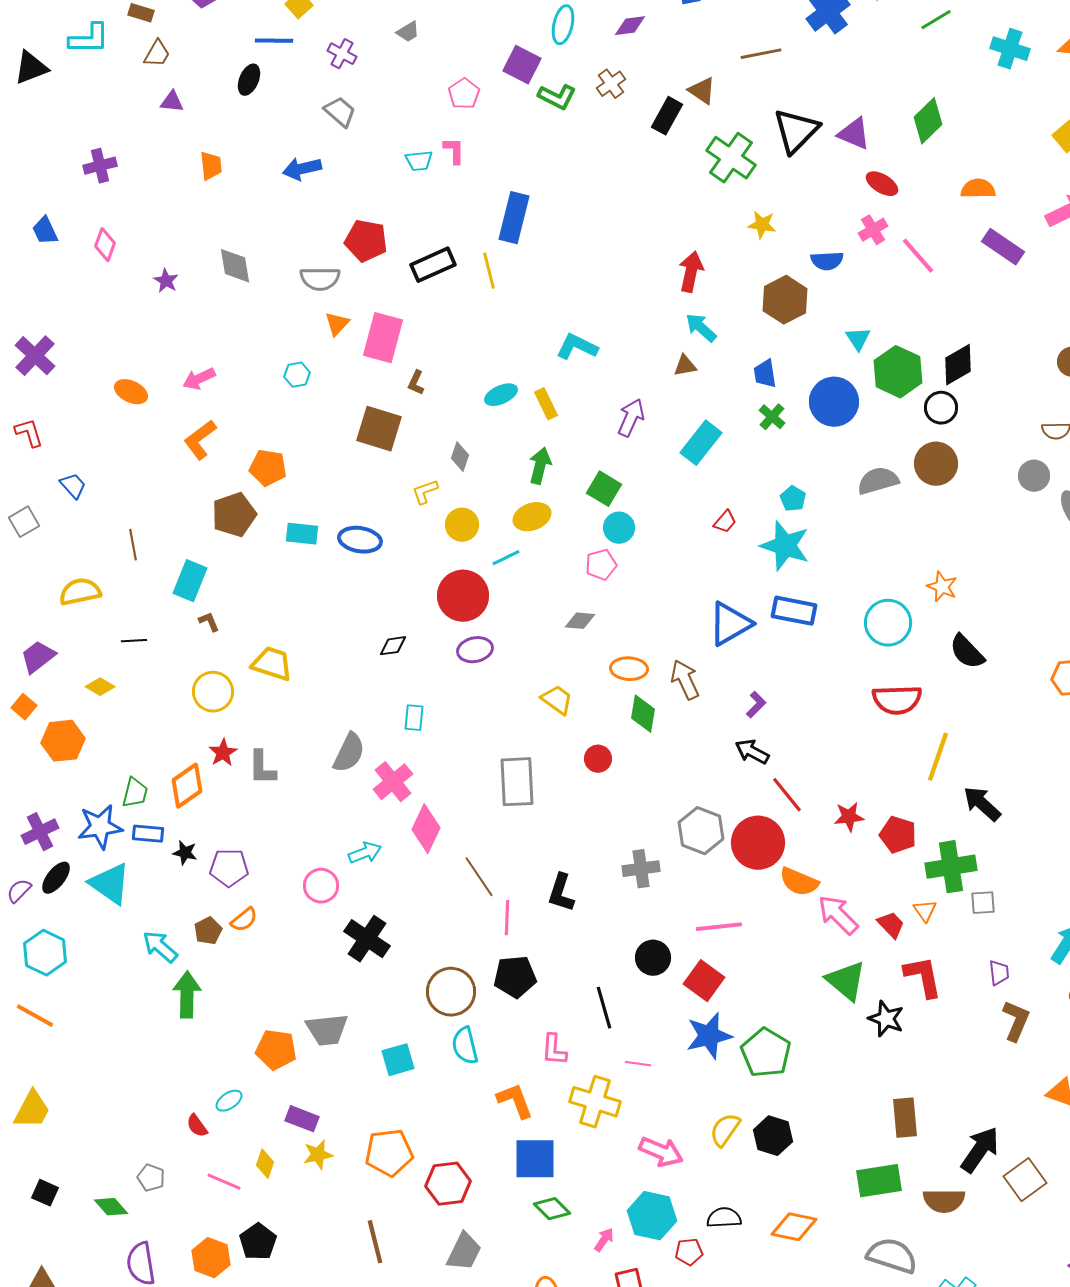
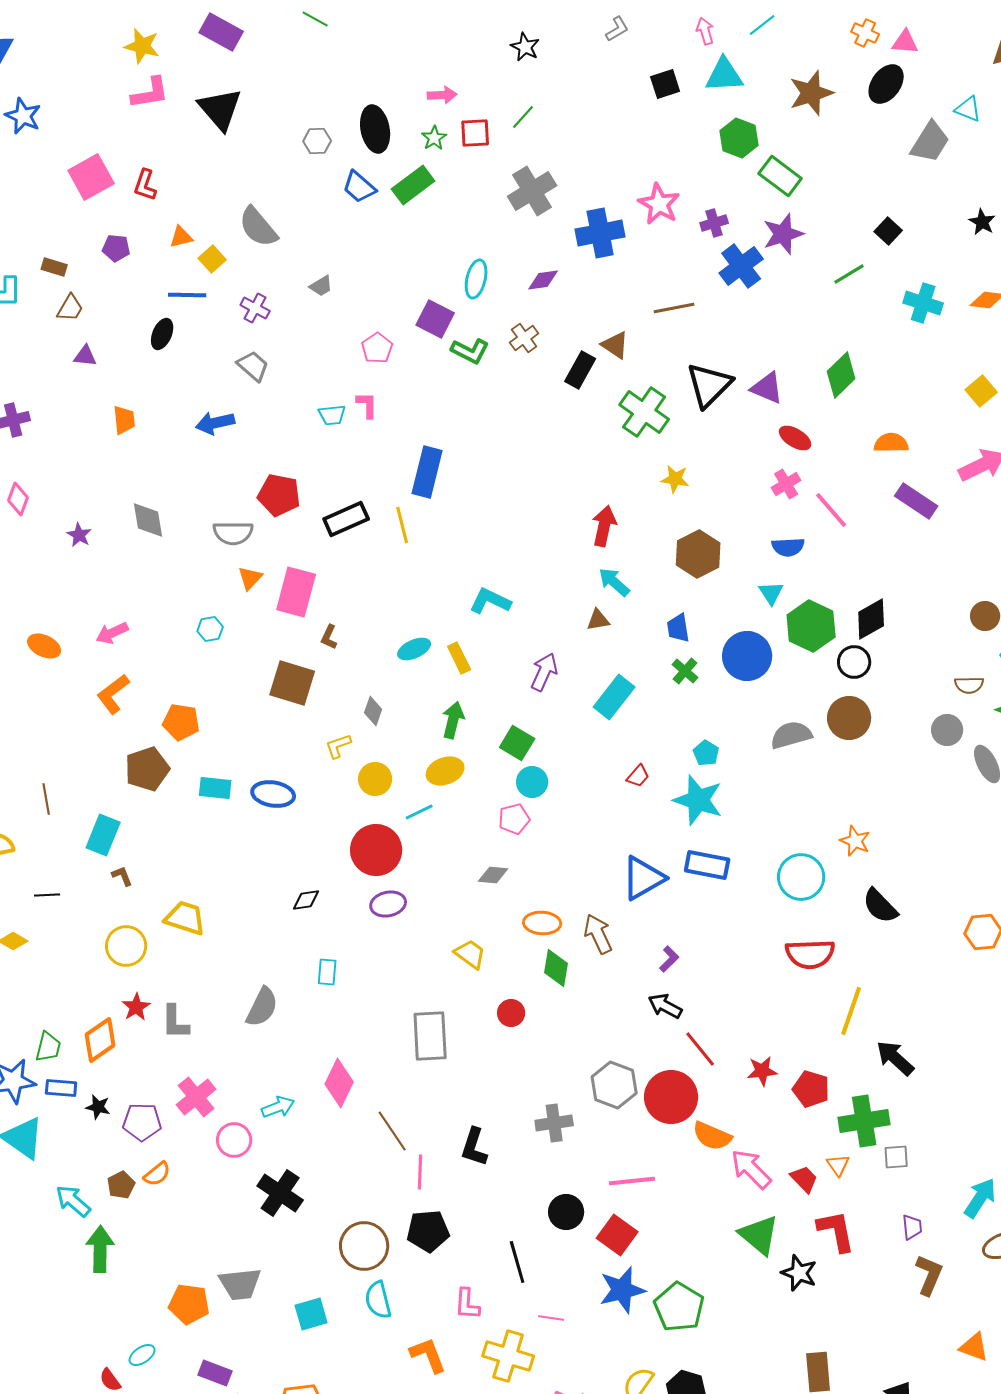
blue semicircle: (827, 261) -> (788, 547), moved
pink cross: (393, 782) -> (196, 1097), moved

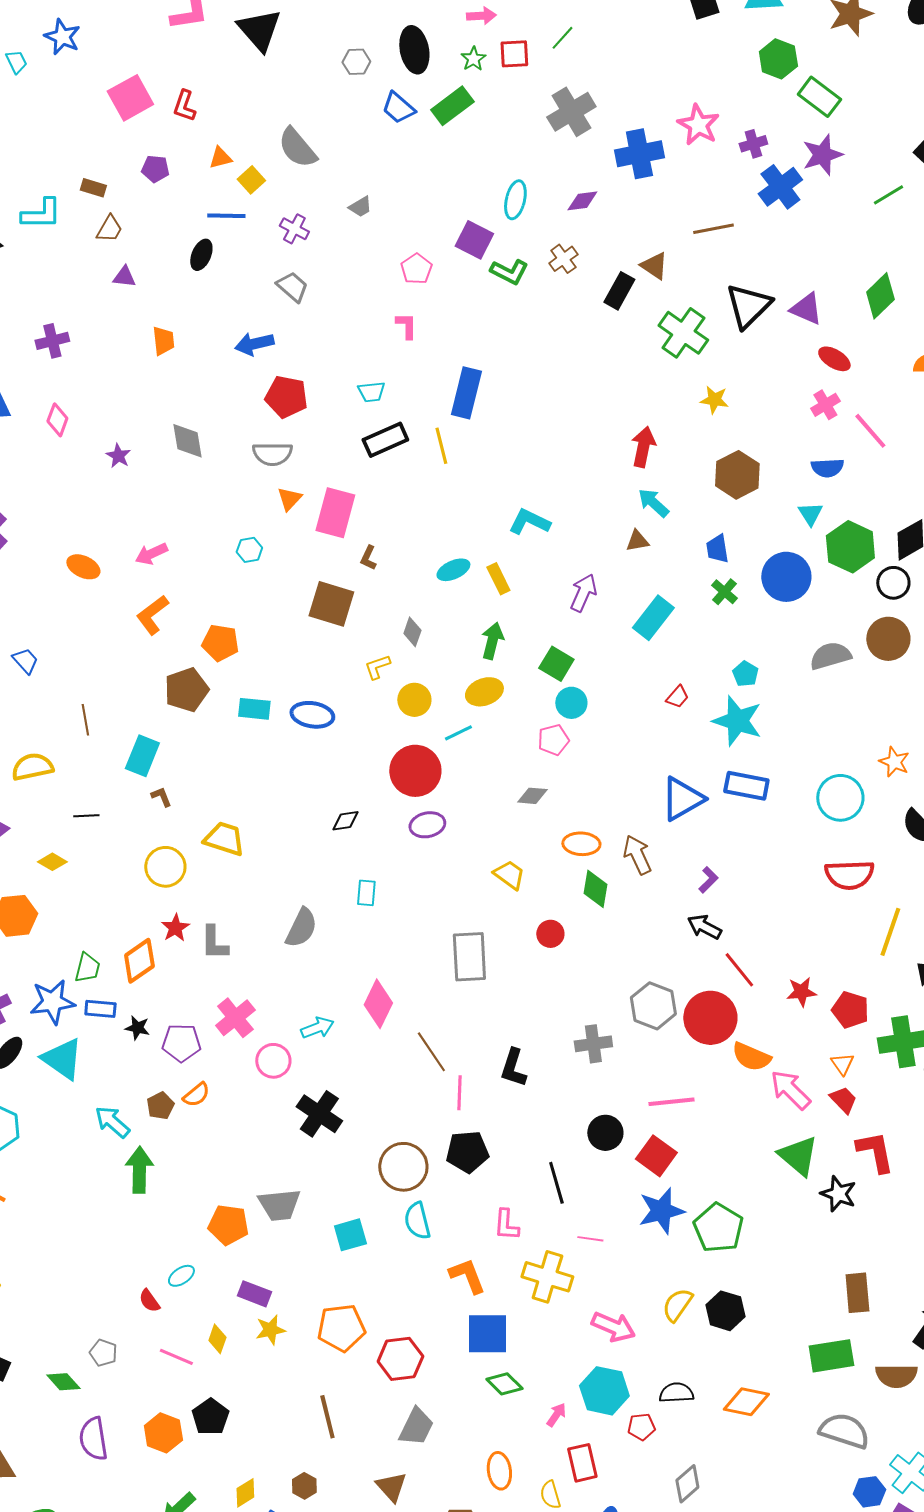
cyan trapezoid: (332, 415) -> (371, 392), moved
red pentagon: (279, 495) -> (286, 397), moved
orange triangle: (838, 1165) -> (842, 1064), moved

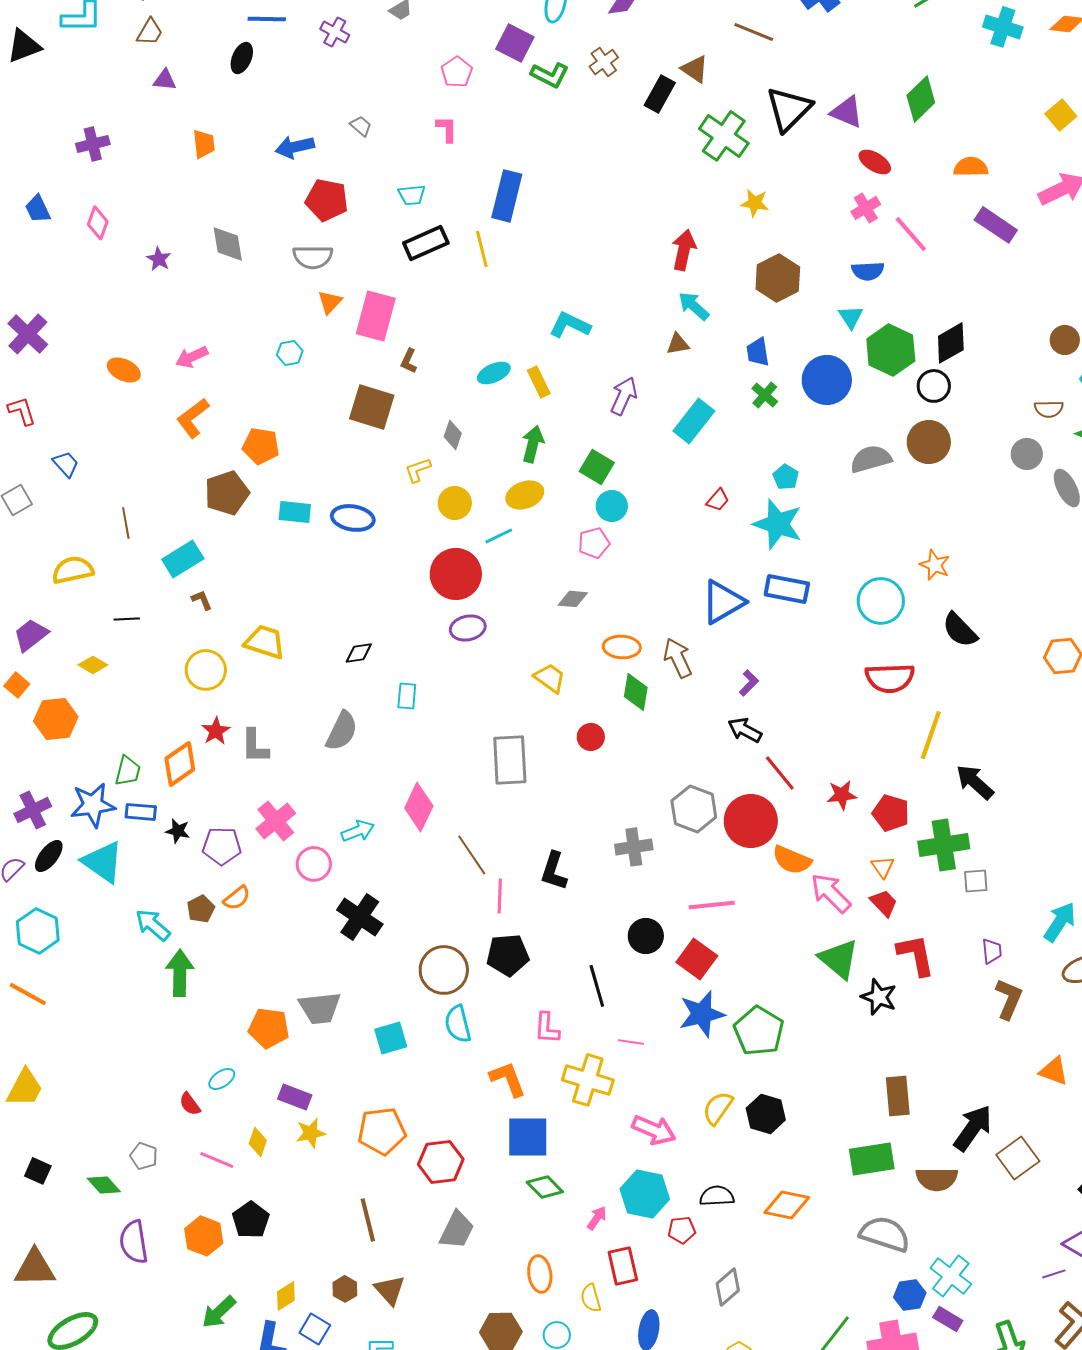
brown line: (713, 229) -> (754, 32), turned 33
gray trapezoid: (292, 287) -> (361, 126), moved, size x0.7
cyan rectangle: (142, 756) -> (183, 559), turned 36
black diamond: (345, 821) -> (359, 653), moved
brown triangle: (391, 1487) -> (390, 1290), moved

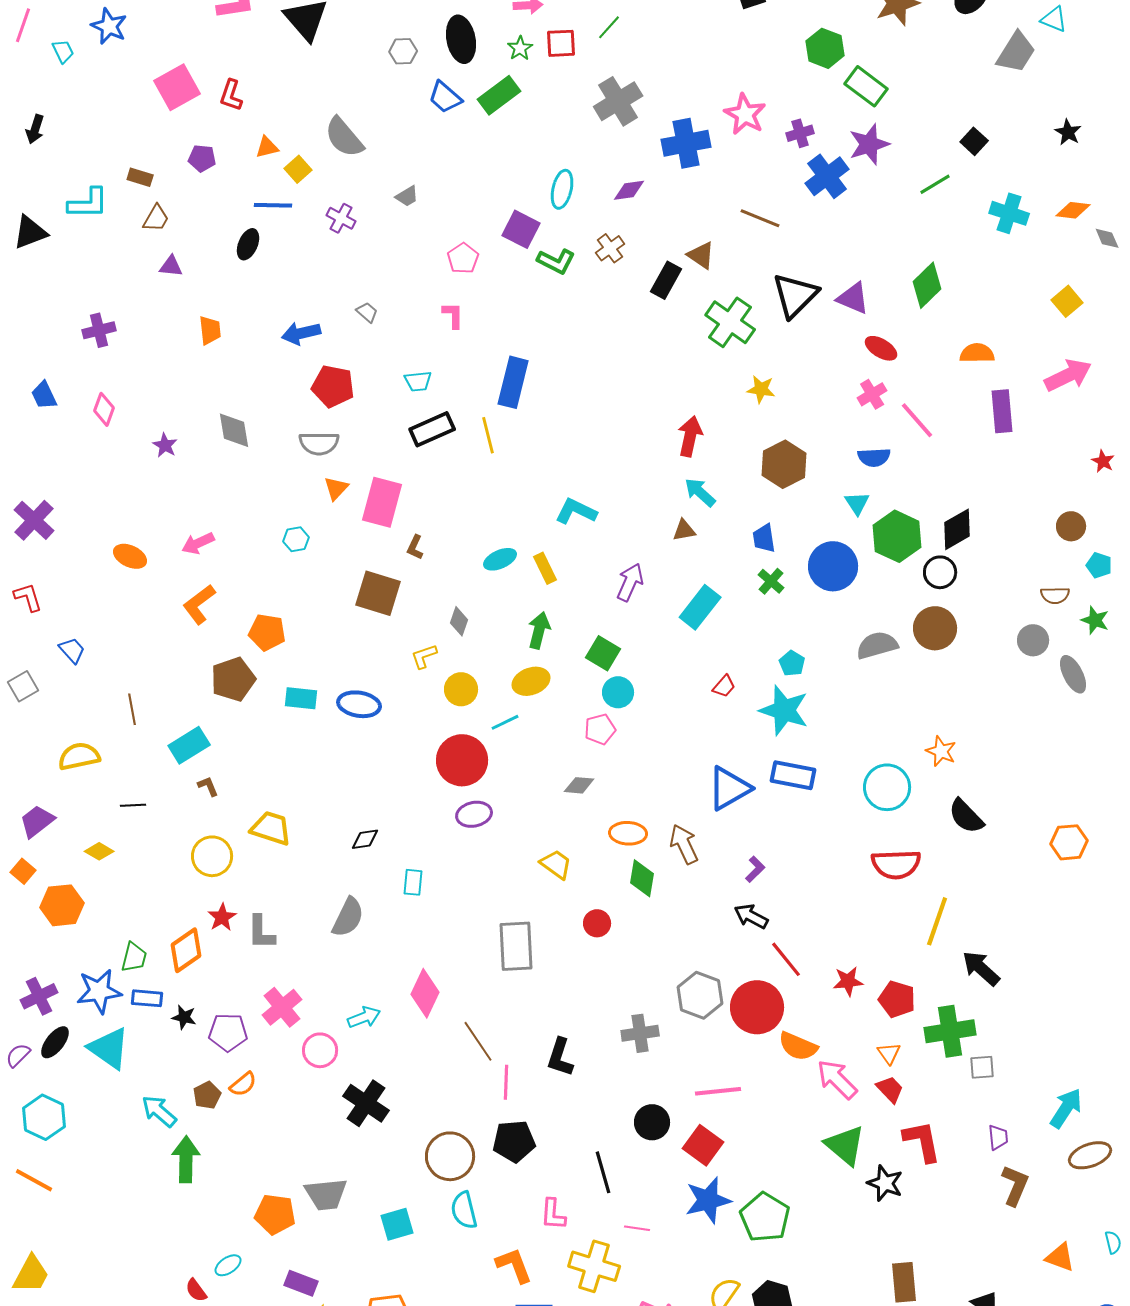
purple rectangle: (996, 225) -> (1002, 411), turned 51

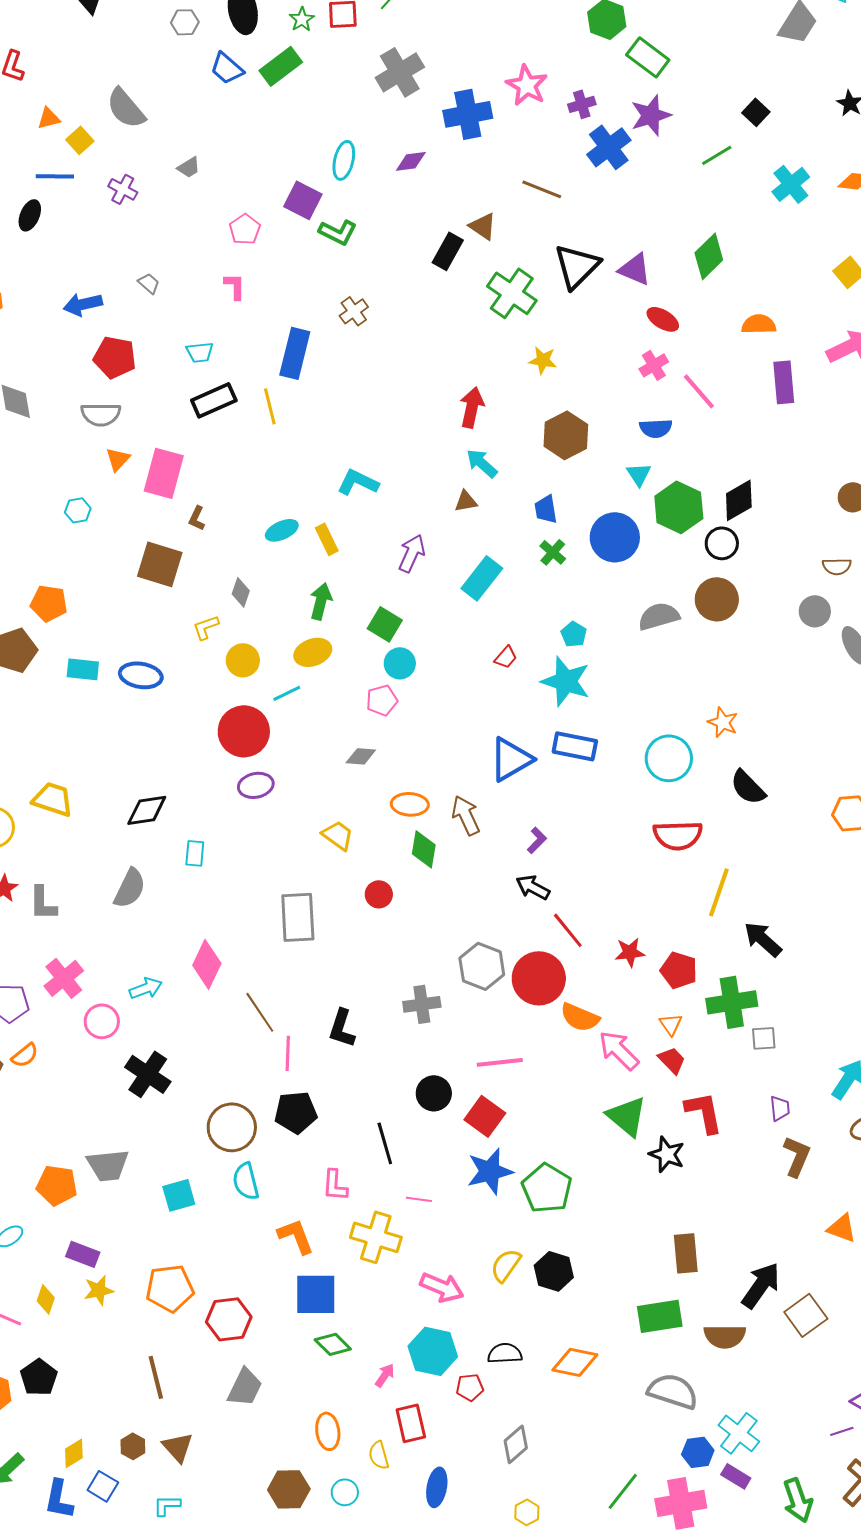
cyan cross: (1009, 213) -> (791, 184), turned 33
brown cross: (610, 248) -> (354, 311), moved
black diamond: (365, 839) -> (147, 810), size x1.5

